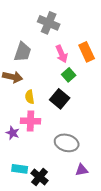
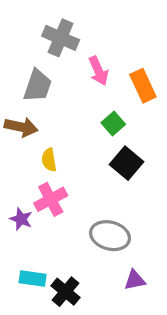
gray cross: (49, 23) -> (61, 38), moved
pink arrow: (62, 54) -> (98, 71), moved
black square: (60, 99) -> (126, 163), moved
pink cross: (31, 121) -> (51, 199), turned -30

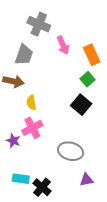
green square: (113, 124) -> (87, 79), moved

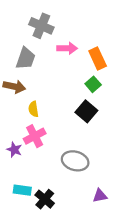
pink arrow: (63, 45) -> (67, 48), turned -66
purple triangle: (86, 180) -> (100, 196), moved

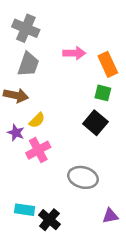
gray cross: (41, 26) -> (26, 28), moved
green square: (93, 84) -> (103, 93), turned -35
yellow semicircle: (33, 109) -> (37, 120), turned -126
purple star: (14, 150) -> (16, 133), moved

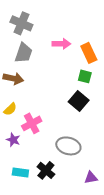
yellow semicircle: (37, 120) -> (10, 109), moved
purple star: (16, 133) -> (13, 140), moved
black cross: (49, 220) -> (46, 170), moved

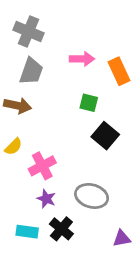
green square: (85, 76) -> (89, 103), moved
purple star: (13, 140) -> (46, 199), moved

